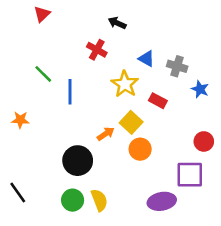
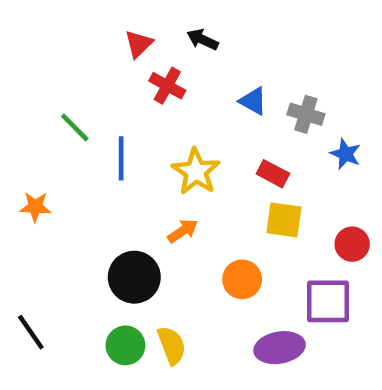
red triangle: (42, 14) -> (139, 44), moved
yellow star: (125, 84) -> (196, 172), moved
yellow square: (131, 122) -> (284, 220), moved, turned -35
orange circle: (140, 149) -> (242, 279), moved

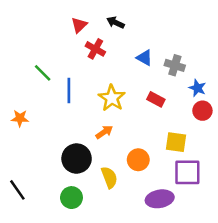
yellow square: (284, 220) -> (176, 142), moved
red circle: (352, 244) -> (202, 111), moved
yellow semicircle: (172, 345) -> (109, 177), moved

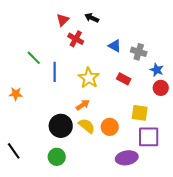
yellow semicircle: (109, 177) -> (87, 126), moved, turned -30

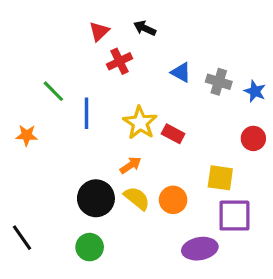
red cross: (76, 39) -> (120, 61), turned 35
blue star: (157, 70) -> (255, 91), moved
red rectangle: (124, 79) -> (173, 134), moved
orange star: (16, 94) -> (27, 135), moved

